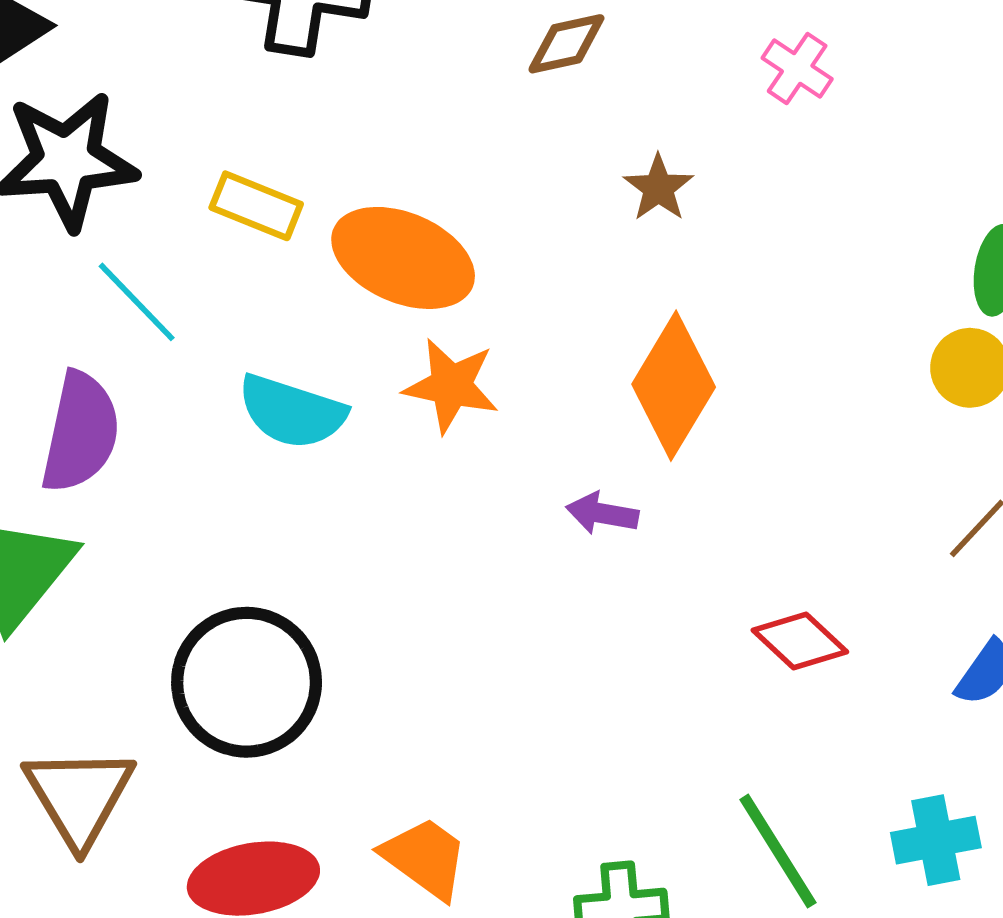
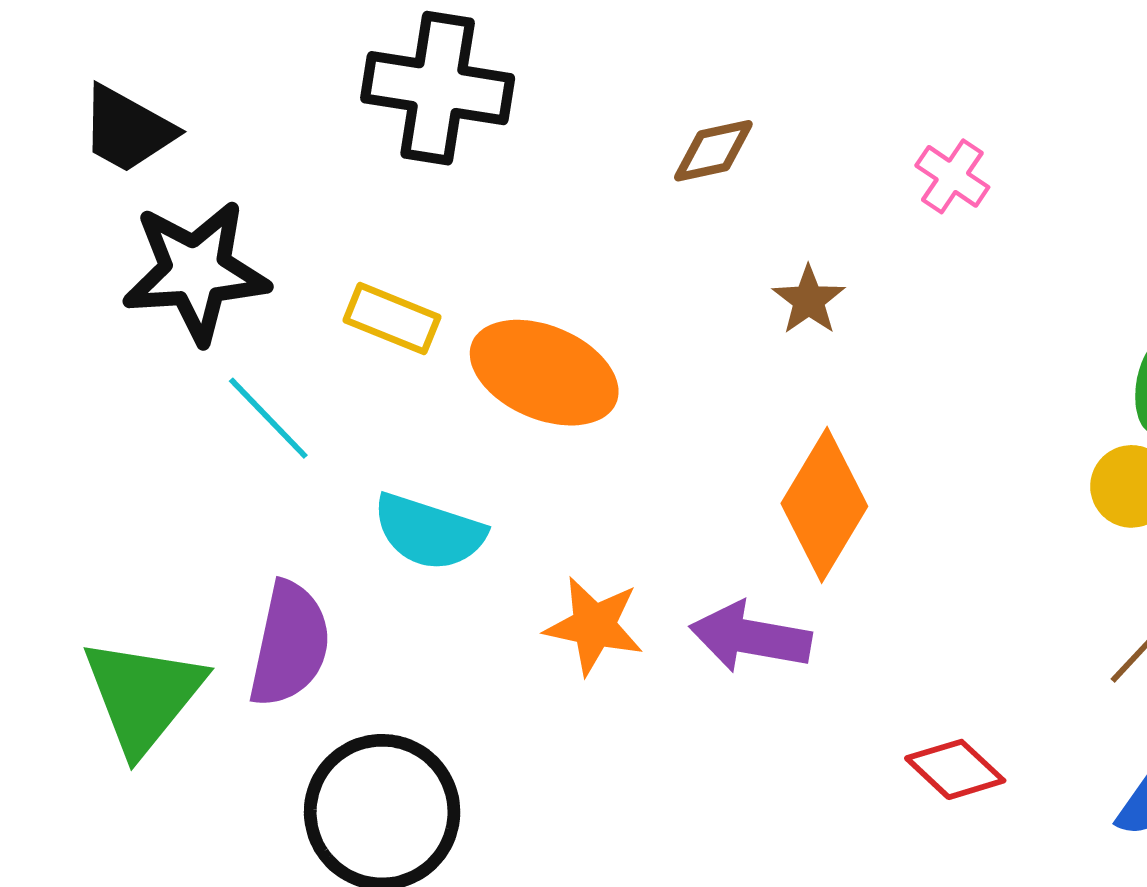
orange star: (451, 386) -> (594, 626), moved
purple semicircle: (80, 432) -> (290, 644), moved
purple arrow: (602, 513) -> (750, 637), size x1.6

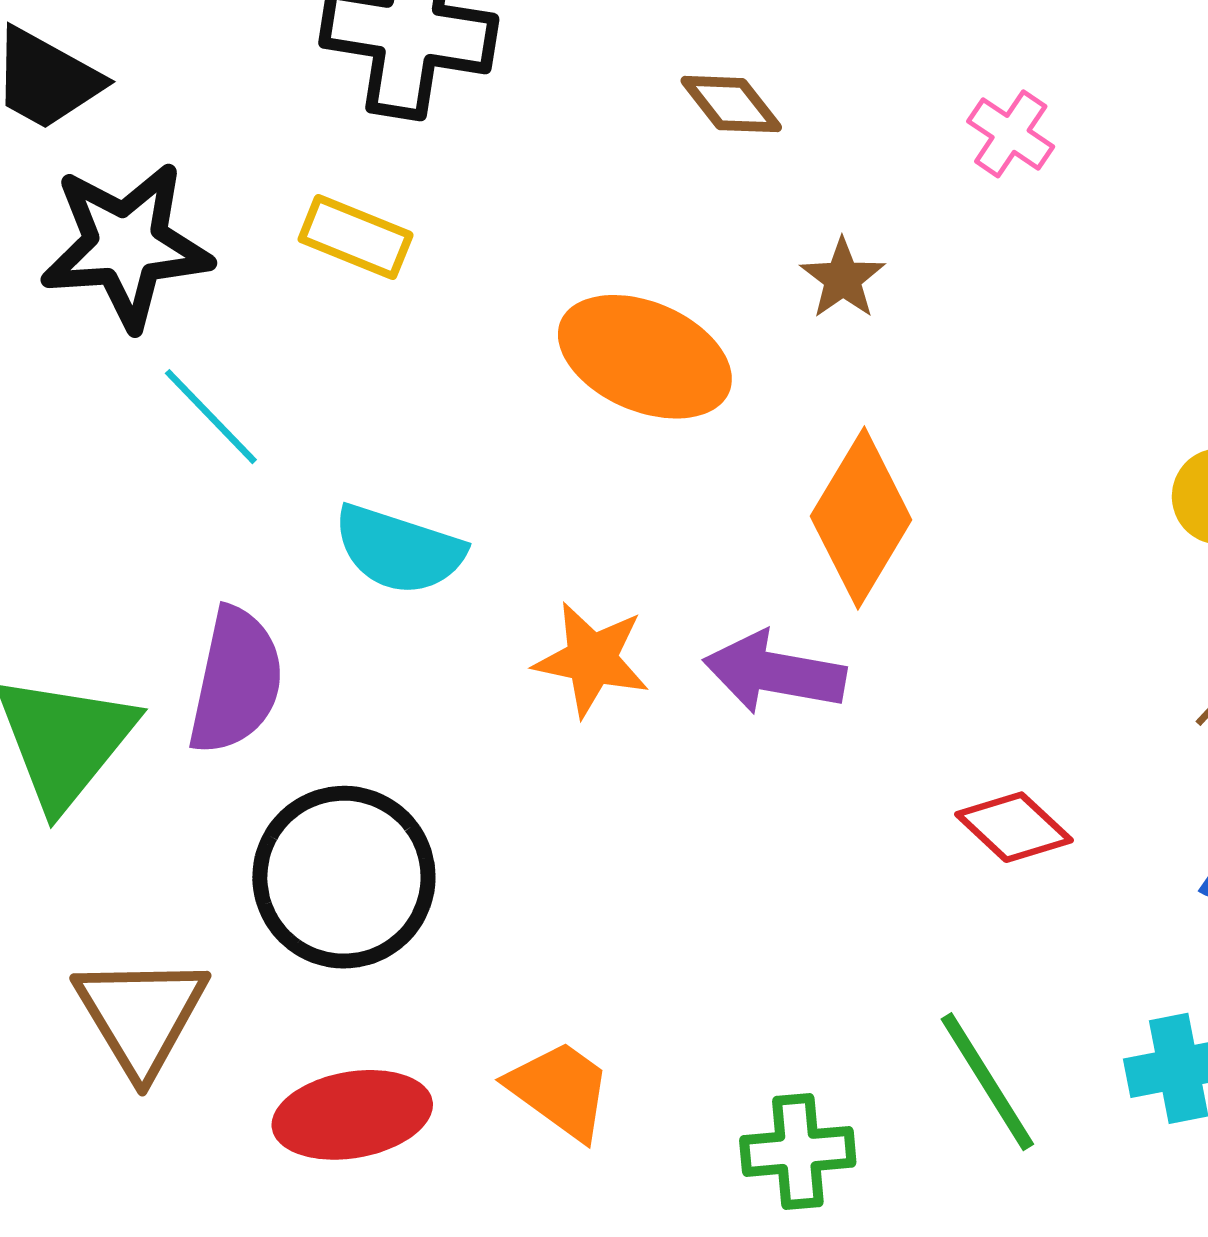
brown diamond: (713, 151) -> (731, 104), turned 64
yellow rectangle: (392, 319) -> (356, 237), moved
orange ellipse: (544, 373) -> (645, 357), moved

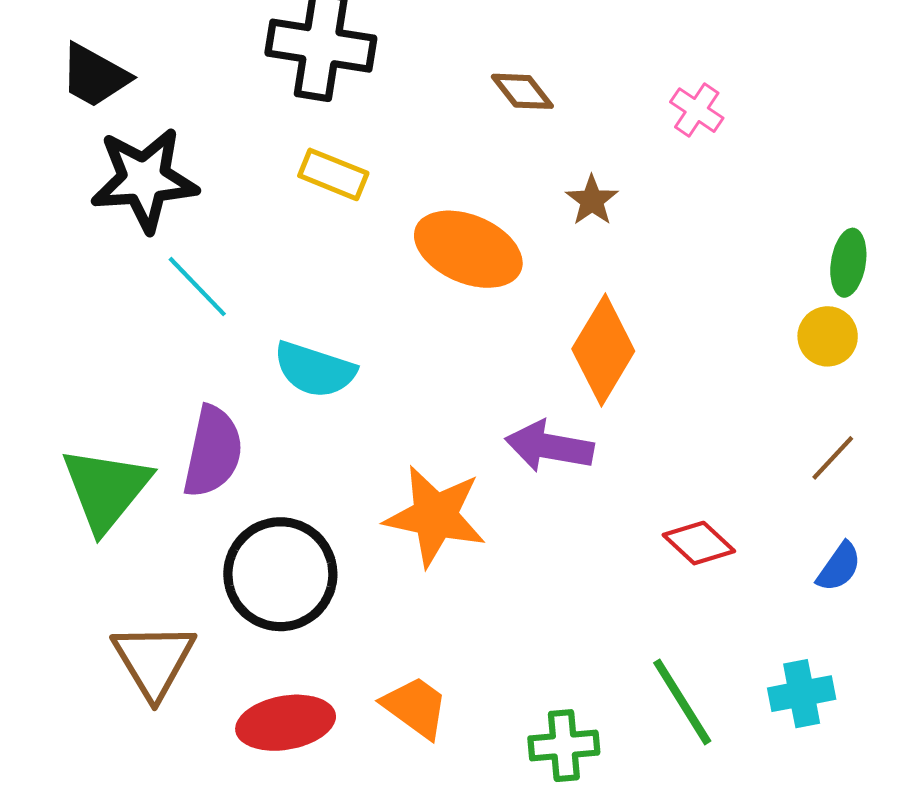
yellow rectangle: (356, 237) -> (333, 174), moved
orange star: (592, 659) -> (435, 516), moved, size x1.4

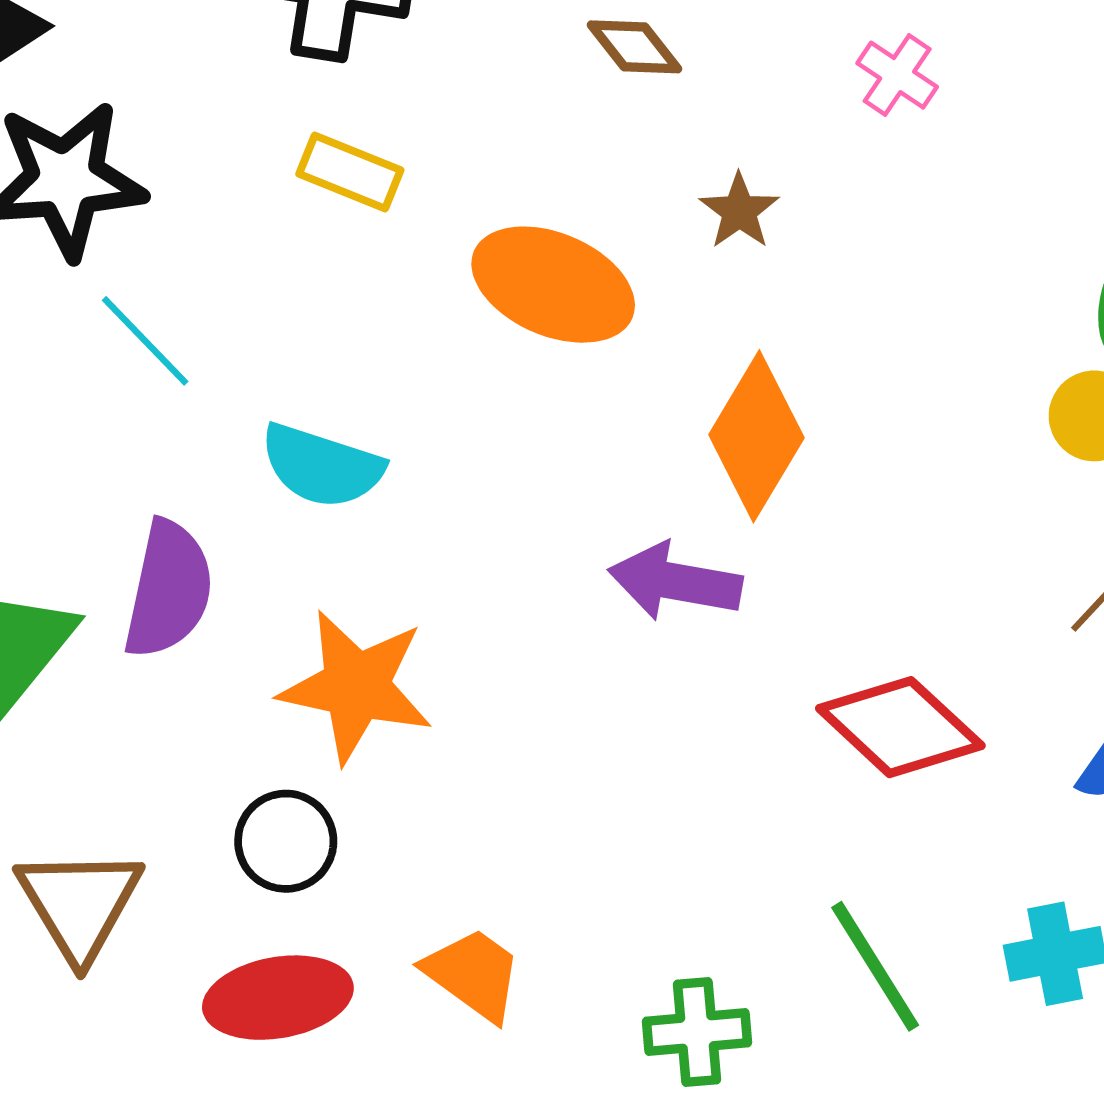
orange star: (435, 516) -> (356, 686), moved
red diamond: (699, 543) -> (900, 727), size x1.5
black circle: (280, 574) -> (286, 841), moved, size x0.6

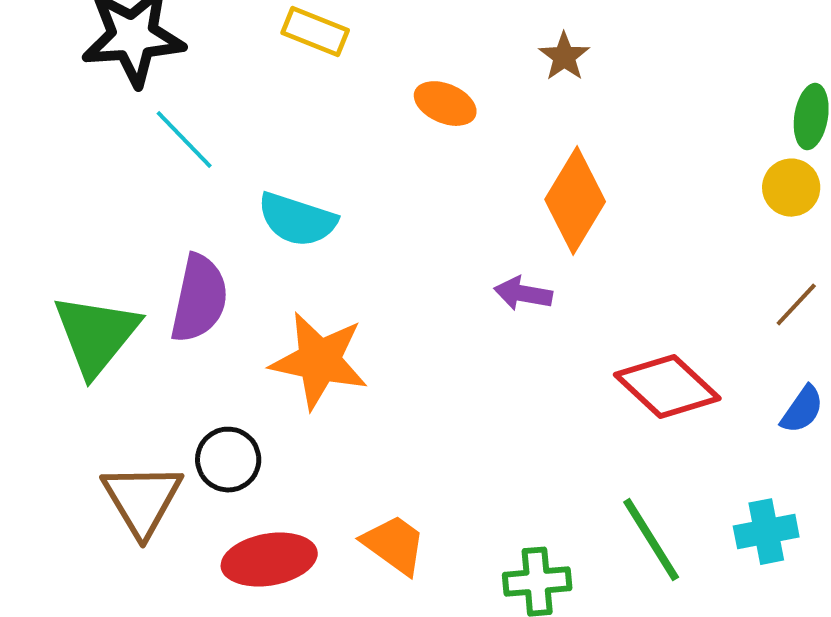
orange ellipse: (553, 285) -> (445, 104), size x0.6
purple arrow: (675, 582) -> (523, 294), size x0.7
black circle: (286, 841) -> (228, 460), moved

